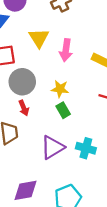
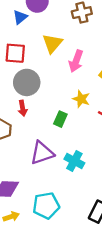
yellow star: (60, 89) -> (81, 99), moved
green rectangle: (63, 110) -> (60, 119), turned 42

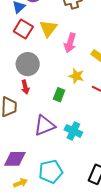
red square: (15, 53) -> (23, 29), moved, turned 30

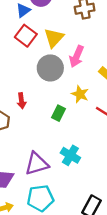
gray circle: (28, 64) -> (50, 68), moved
purple triangle: (44, 125) -> (37, 164), moved

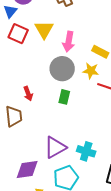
gray circle: (50, 68) -> (62, 69), moved
yellow star: (80, 94) -> (91, 71), moved
cyan cross: (70, 155) -> (86, 151), moved

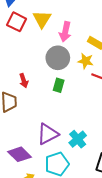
cyan cross: (86, 151) -> (78, 139), turned 30
purple diamond: (27, 170) -> (19, 154), turned 50

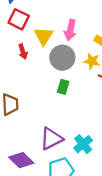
yellow triangle: (42, 19) -> (44, 36), moved
red arrow: (24, 81) -> (23, 52), moved

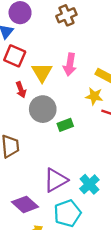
gray circle: (62, 58) -> (43, 109), moved
green rectangle: (63, 87) -> (65, 125), turned 56

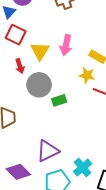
cyan cross: (89, 184) -> (83, 168), moved

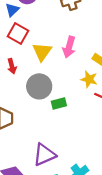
red arrow: (20, 66) -> (12, 66), moved

